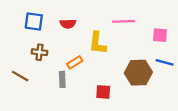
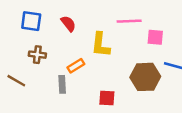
red semicircle: (68, 24) -> (68, 24), turned -126
pink square: (160, 35) -> (155, 37), moved

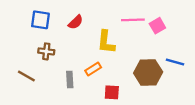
red semicircle: (68, 24) -> (76, 22), turned 84
pink square: (155, 37) -> (157, 26), moved, turned -35
orange rectangle: (76, 66) -> (93, 69), moved

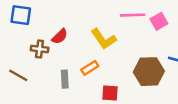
blue square: (40, 20) -> (21, 15), moved
red semicircle: (76, 22) -> (60, 36), moved
yellow L-shape: (106, 42) -> (104, 39), turned -40

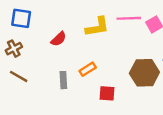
yellow L-shape: (104, 39) -> (97, 27), moved, turned -65
brown cross: (40, 49) -> (14, 49), moved, turned -35

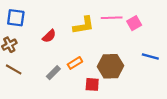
brown hexagon: (144, 73) -> (110, 66), moved
gray rectangle: (63, 80) -> (53, 73), turned 48

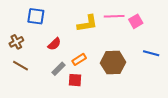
blue square: (16, 18) -> (36, 16), moved
red semicircle: (49, 36) -> (54, 44), moved
red square: (92, 84) -> (75, 80), moved

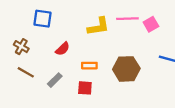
brown cross: (16, 42) -> (21, 47), turned -32
orange rectangle: (79, 59) -> (89, 66), turned 32
gray rectangle: (59, 69) -> (55, 80), moved

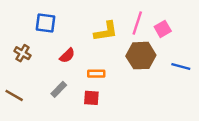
pink line: (127, 19) -> (137, 23), turned -70
brown hexagon: (126, 69) -> (141, 56), moved
brown line: (26, 72) -> (14, 95), moved

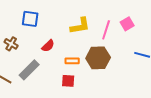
pink line: (137, 23) -> (106, 30), moved
brown hexagon: (141, 56) -> (98, 58), moved
gray rectangle: (59, 89) -> (29, 70), moved, size x1.5

